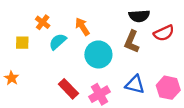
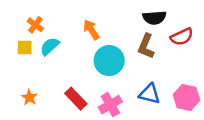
orange cross: (43, 22) -> (35, 25), moved
cyan semicircle: (58, 42) -> (50, 46), moved
orange star: (12, 78) -> (29, 97), moved

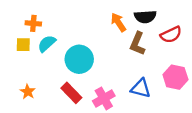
orange cross: (35, 25) -> (33, 23), turned -32
orange arrow: (91, 30) -> (118, 22), moved
cyan circle: (109, 61) -> (79, 59), moved
pink hexagon: (187, 97) -> (175, 77), moved

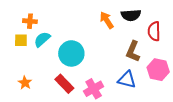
red semicircle: (171, 35) -> (154, 31), turned 114
brown L-shape: (137, 44) -> (133, 51), moved

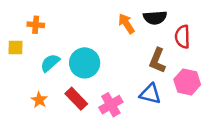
cyan semicircle: (42, 39) -> (50, 63), moved
yellow square: (21, 40) -> (15, 47), moved
orange star: (25, 83) -> (39, 100), moved

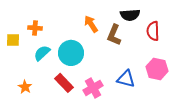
orange arrow: (126, 24) -> (91, 24), moved
orange cross: (36, 25) -> (35, 28), moved
brown L-shape: (157, 61) -> (114, 35), moved
orange star: (39, 100) -> (25, 87), moved

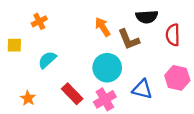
orange cross: (35, 28) -> (39, 21), moved, turned -32
brown L-shape: (114, 35) -> (129, 39), turned -45
cyan circle: (71, 53) -> (107, 68), moved

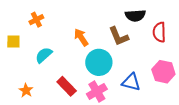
orange arrow: (103, 27) -> (81, 37), moved

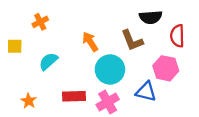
pink hexagon: (163, 72) -> (166, 68), moved
red rectangle: (67, 86) -> (74, 96), turned -48

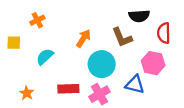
orange arrow: (90, 42) -> (83, 38), turned 66

